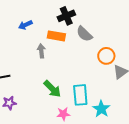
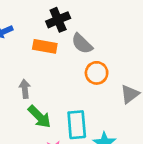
gray arrow: (41, 51) -> (25, 89), moved
orange circle: (106, 56) -> (97, 73), moved

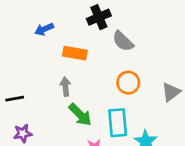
orange rectangle: (45, 46) -> (75, 53), moved
orange circle: (97, 73) -> (128, 83), moved

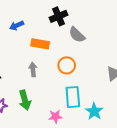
orange circle: (128, 83) -> (67, 65), moved
green arrow: (80, 115) -> (25, 100), moved, turned 30

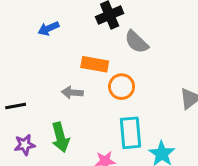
orange rectangle: (40, 44) -> (95, 64), moved
gray arrow: (33, 69) -> (72, 93), turned -80

